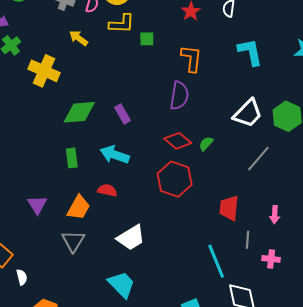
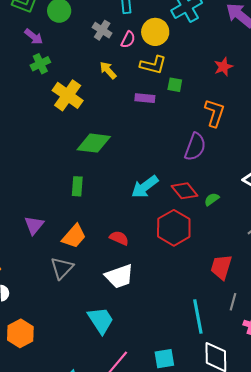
purple rectangle: (123, 114) -> (145, 98), moved, turned -66
cyan arrow: (115, 155) -> (145, 187), moved, turned -68
red semicircle: (107, 190) -> (119, 238), moved

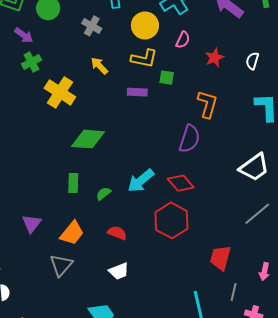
pink semicircle: (128, 40) -> (183, 40), moved
green semicircle: (212, 199) -> (103, 194), moved
white trapezoid: (119, 276) -> (119, 271), size x0.7

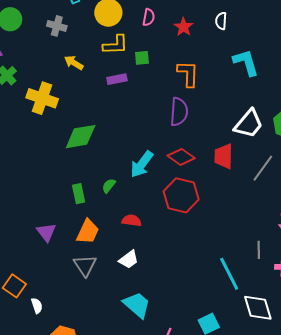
green rectangle: (73, 183) -> (79, 194), moved
red trapezoid: (220, 258) -> (224, 156), moved
white trapezoid: (119, 271) -> (129, 260), moved

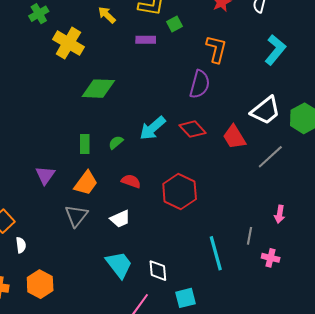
green square: (142, 58) -> (174, 24), turned -35
cyan L-shape: (246, 62) -> (275, 50), turned 44
red trapezoid: (224, 156) -> (234, 137), turned -44
red hexagon: (181, 195) -> (180, 191), moved
white diamond: (258, 308) -> (158, 271), moved, size x0.7

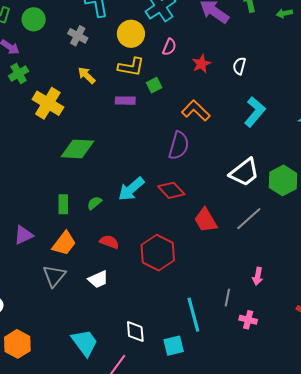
orange L-shape: (216, 49) -> (196, 111), turned -60
red trapezoid: (234, 137) -> (206, 220), moved
purple triangle: (45, 175) -> (24, 235), turned 30
cyan trapezoid: (119, 265) -> (85, 343), moved
cyan square: (186, 298) -> (174, 346), moved

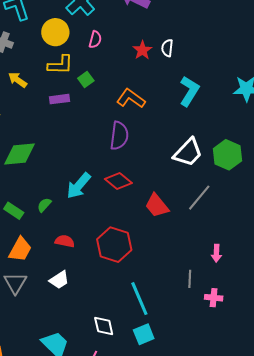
red star: (201, 64) -> (142, 50), moved
green rectangle: (63, 204) -> (14, 211), turned -48
cyan line: (193, 315) -> (139, 299), moved

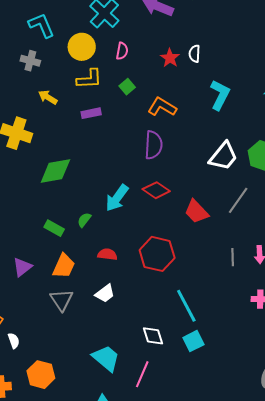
green square: (86, 80) -> (127, 87), moved
gray line: (190, 279) -> (233, 257), moved

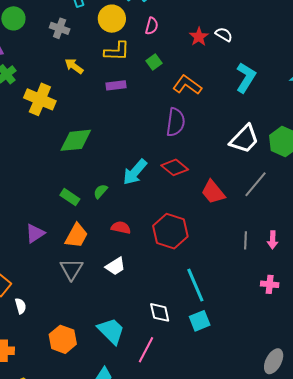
white semicircle: (195, 54) -> (224, 34), turned 114
orange hexagon: (41, 375) -> (63, 339), moved

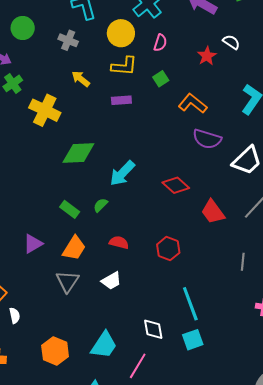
white semicircle: (224, 34) -> (231, 42), moved
purple semicircle: (176, 122) -> (207, 139), moved, turned 96
cyan arrow: (135, 172) -> (122, 173), moved
red hexagon: (170, 231) -> (168, 249), size x0.7
cyan trapezoid: (111, 331) -> (104, 345), turned 76

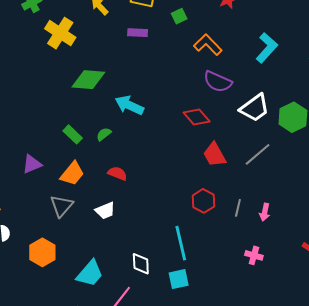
cyan arrow: (122, 173) -> (129, 105), turned 64
red diamond: (176, 185) -> (197, 117), moved
red hexagon: (168, 249) -> (203, 201), moved
orange hexagon: (55, 351) -> (42, 252), moved

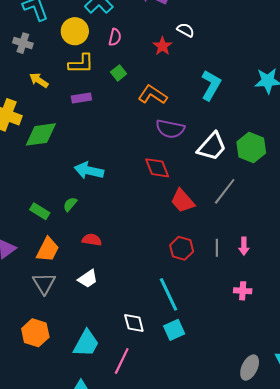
green diamond: (88, 80) -> (41, 134), moved
red diamond: (197, 117) -> (157, 168), turned 32

